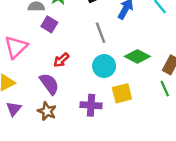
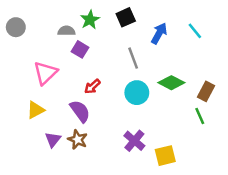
yellow square: (122, 93) -> (165, 156), moved
purple cross: (91, 105) -> (134, 141), moved, turned 36
purple triangle: (14, 109) -> (53, 140), moved

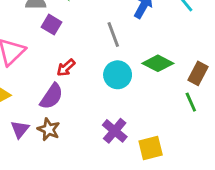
purple semicircle: (80, 111) -> (52, 96), turned 70

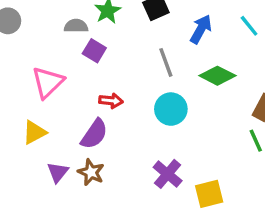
green diamond: (158, 63) -> (217, 76), moved
red arrow: (66, 68) -> (111, 101), turned -132

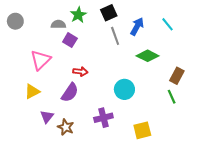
gray line: (166, 62) -> (115, 36), moved
cyan circle: (171, 109) -> (124, 89), moved
brown star: (91, 172) -> (66, 127), moved
purple cross: (168, 174) -> (103, 118), moved, turned 36

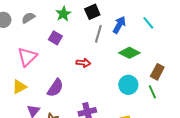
gray semicircle: (58, 24) -> (28, 18), moved, turned -32
gray line: (115, 36) -> (98, 34), turned 36
red arrow: (80, 72) -> (83, 63), moved
cyan circle: (124, 89) -> (128, 85), moved

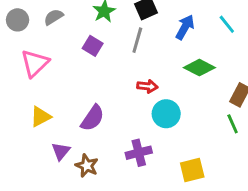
gray line: (98, 34) -> (137, 40), moved
pink triangle: (27, 57) -> (35, 63), moved
red arrow: (83, 63) -> (147, 86), moved
cyan circle: (128, 85) -> (166, 114), moved

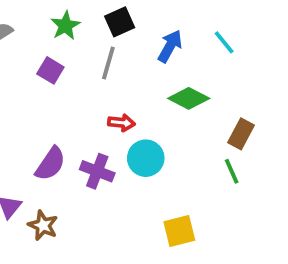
purple cross: (139, 153) -> (97, 171), moved, turned 35

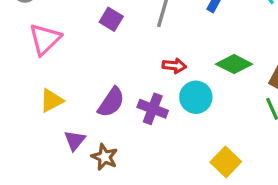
green diamond: (189, 98) -> (234, 64), moved
yellow square: (179, 231) -> (226, 162), turned -32

